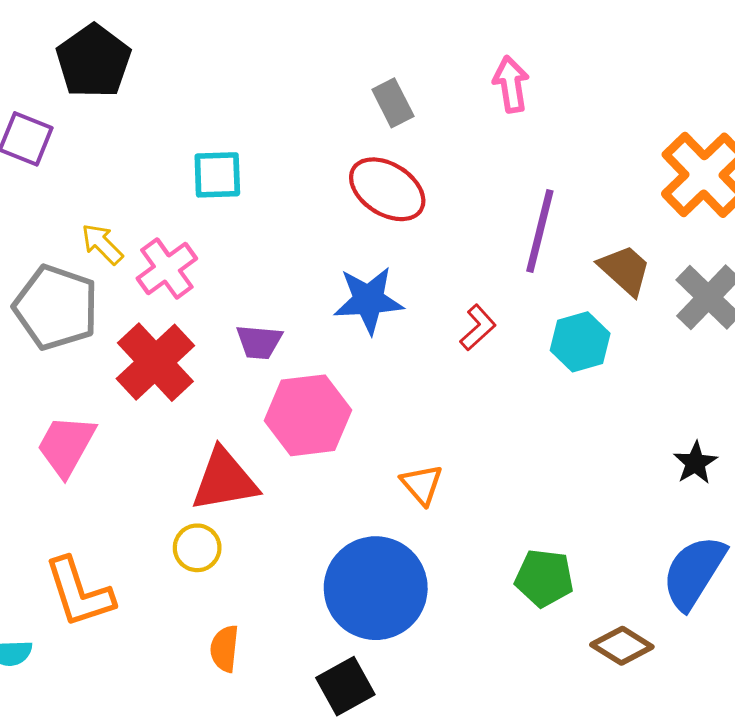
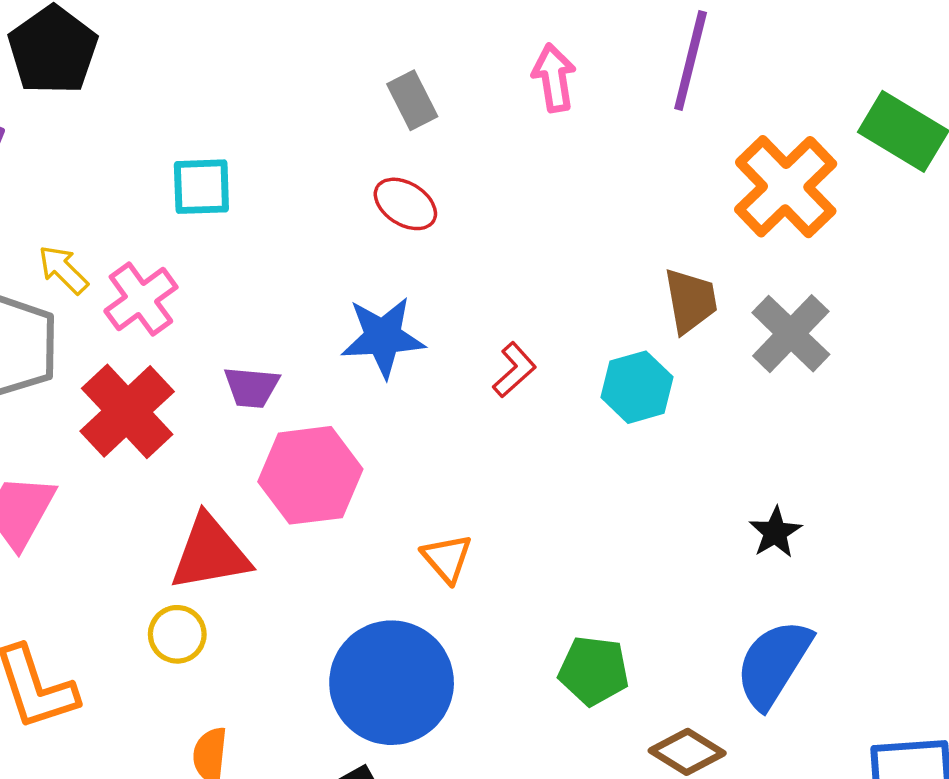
red ellipse: (387, 189) -> (405, 204), size x0.7
purple line: (540, 231) -> (691, 60), moved
brown trapezoid: (625, 270) -> (691, 301), turned 38

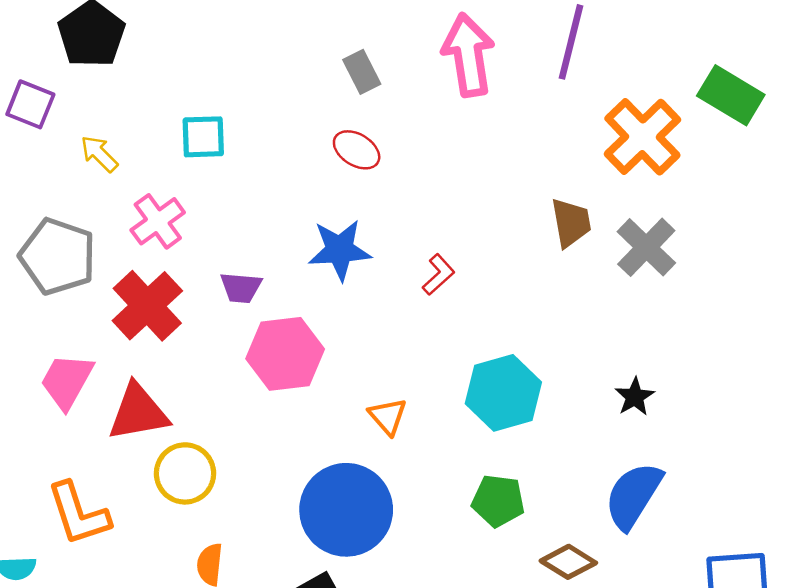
pink arrow: (554, 78) -> (468, 55), size x1.6
yellow arrow: (63, 270) -> (99, 154), moved
cyan hexagon: (637, 387) -> (503, 393), moved, size x1.4
red triangle: (210, 553) -> (138, 412), moved
yellow circle: (177, 634) -> (185, 473), size x1.4

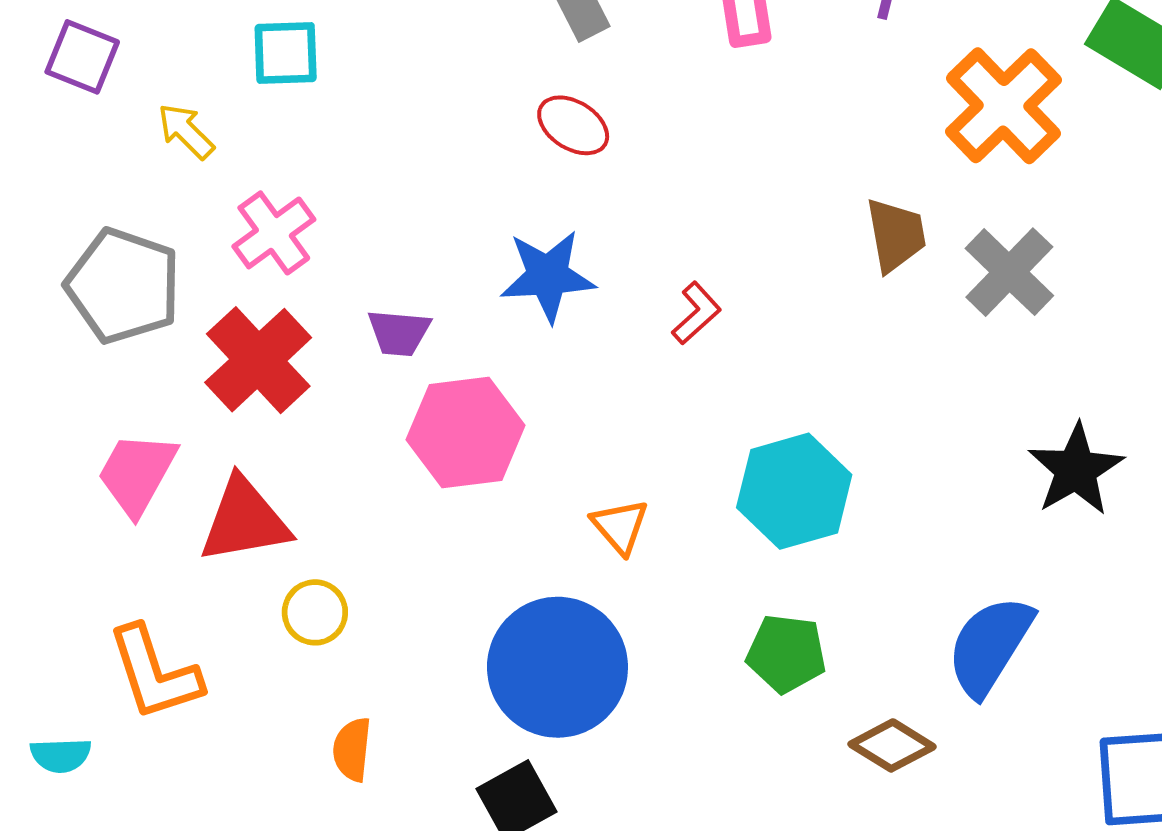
cyan square: (203, 137) -> (286, 53), moved
black star: (635, 397) -> (1076, 470), moved, size x1.6
yellow circle: (185, 473) -> (315, 612), size x0.7

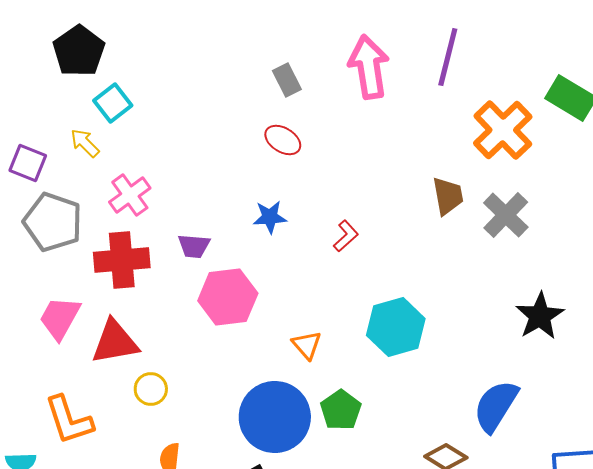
cyan square: (286, 53) -> (113, 103), moved, turned -36
purple square: (82, 57) -> (28, 163), moved
blue star: (548, 276) -> (270, 217), size x0.7
red cross: (258, 360) -> (122, 260), turned 38
green pentagon: (786, 653) -> (341, 410), moved, turned 30

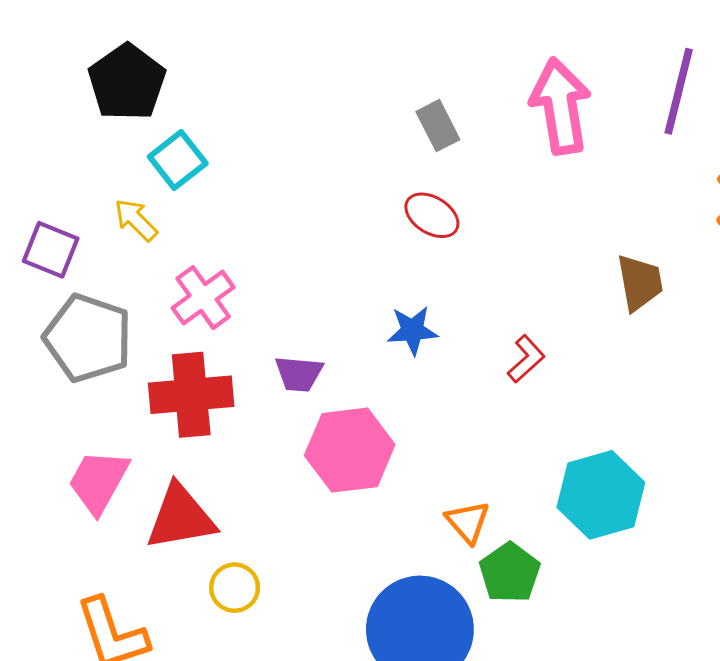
brown trapezoid: (448, 196) -> (640, 283), moved
green pentagon: (341, 410) -> (510, 573), moved

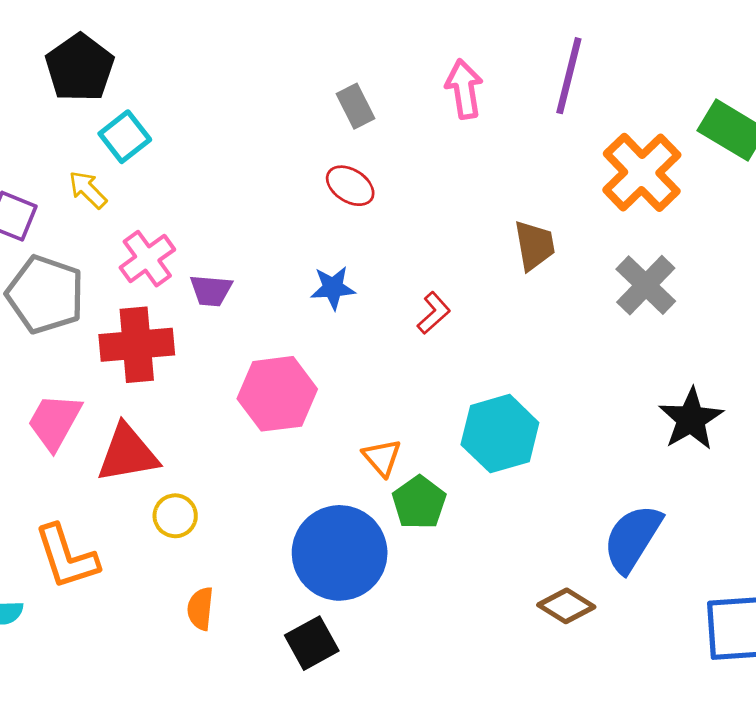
pink arrow: (560, 106) -> (464, 89), size x0.7
purple trapezoid: (299, 374) -> (211, 290), moved

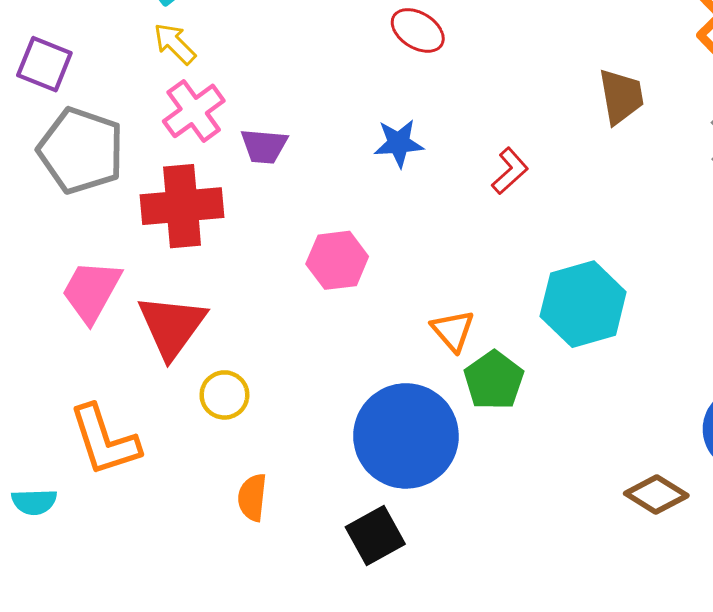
yellow arrow: (88, 190) -> (175, 44), moved
pink hexagon: (277, 394) -> (337, 260), size x0.7
red triangle: (127, 453) -> (172, 326), turned -44

